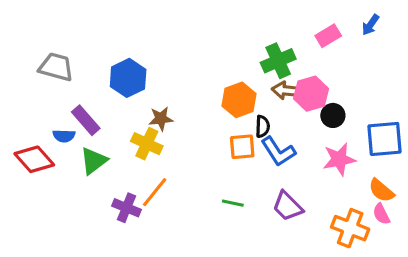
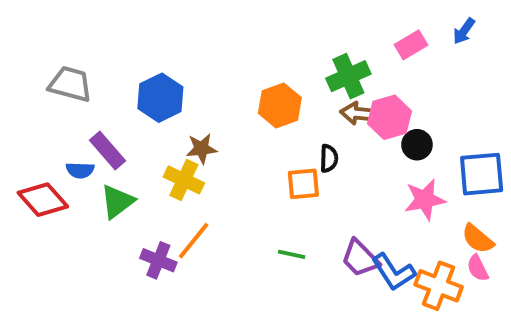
orange hexagon: (239, 100) -> (280, 106), moved
blue L-shape: (278, 151) -> (393, 272), moved

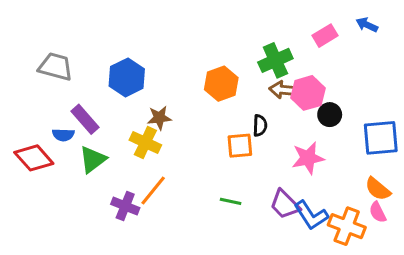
blue arrow: (464, 31) -> (367, 25), turned 80
pink star: (425, 200) -> (308, 158), moved

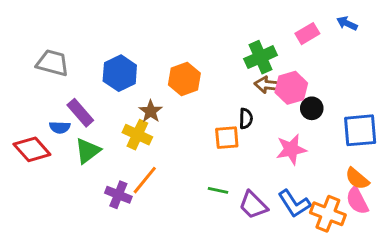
orange hexagon: (221, 84) -> (184, 79), moved
brown star: (159, 118) -> (151, 111), turned -30
purple trapezoid: (285, 204) -> (253, 205), moved
pink semicircle: (378, 212) -> (357, 201), size x1.4

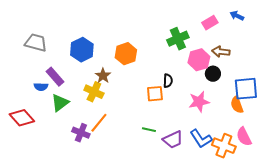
brown arrow: (268, 85) -> (221, 52), moved
red diamond: (32, 149) -> (22, 118), moved
orange semicircle: (357, 179) -> (237, 105), moved, turned 30
purple trapezoid: (253, 205) -> (173, 140), turned -70

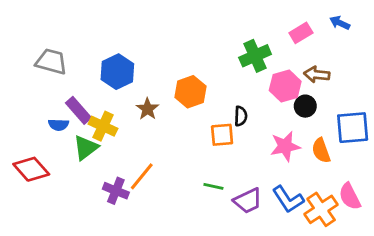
orange hexagon: (126, 54) -> (190, 92), moved
yellow cross: (94, 92) -> (103, 126), moved
orange semicircle: (237, 105) -> (321, 151), moved
orange cross: (224, 146) -> (321, 209), turned 35

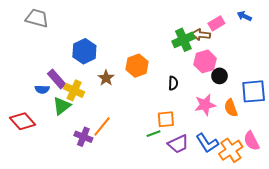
gray trapezoid: (51, 62) -> (37, 18), moved
brown arrow: (317, 74) -> (201, 35), moved
orange square: (222, 135) -> (166, 119), moved
green line: (213, 186) -> (154, 134), turned -32

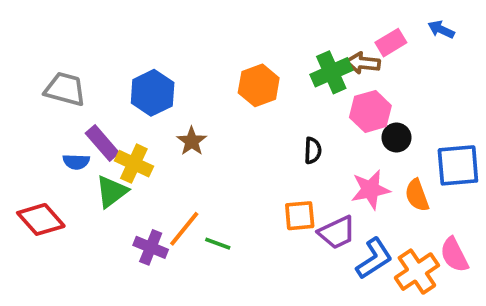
gray trapezoid: (37, 18) -> (65, 89), moved
orange hexagon: (137, 66) -> (259, 85), moved
green line: (154, 134) -> (218, 244), moved, turned 40
blue L-shape: (207, 143) -> (374, 259), turned -90
purple trapezoid: (178, 144) -> (337, 232), moved

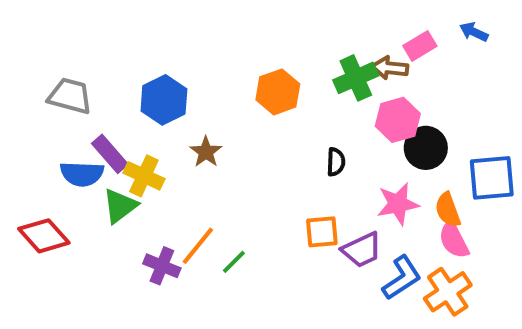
black circle: (396, 138) -> (426, 148), size x1.4
blue semicircle: (76, 162) -> (82, 174), size x1.5
green line: (218, 244) -> (234, 262), turned -65
pink semicircle: (454, 255) -> (454, 240), moved

